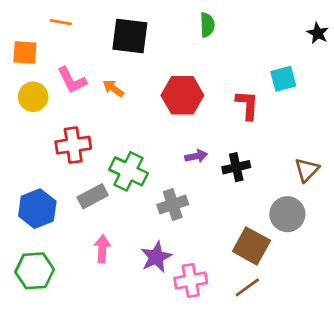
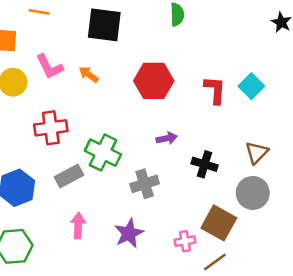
cyan square: (283, 79) -> (251, 86), moved, turned -30
black cross: (236, 167) -> (205, 164), moved, turned 30
brown triangle: (307, 170) -> (257, 153), moved
pink cross: (191, 280) -> (185, 241), moved, size x0.7

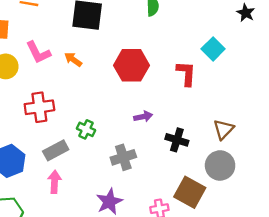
cyan square: (251, 86) -> (213, 49), moved
green cross: (103, 153) -> (86, 129), size x0.6
pink arrow: (78, 226) -> (55, 182), moved

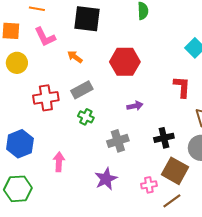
pink L-shape: (38, 52) -> (45, 37), moved
red L-shape: (186, 73) -> (182, 87), moved
black cross: (177, 140) -> (164, 138), moved, turned -30
gray rectangle: (56, 150) -> (82, 90), moved

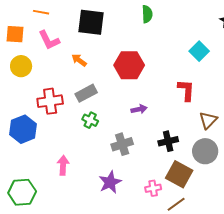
blue hexagon: (20, 144) -> (23, 129), moved

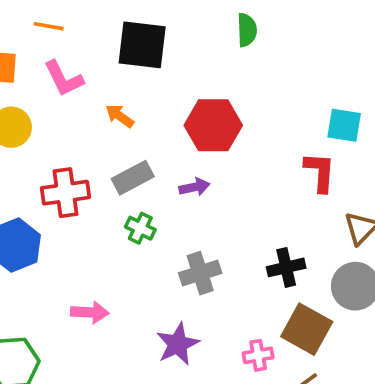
cyan square: (199, 51) -> (344, 125), moved, turned -36
purple arrow: (139, 109) -> (195, 187), moved
pink arrow: (63, 165) -> (90, 312), turned 90

